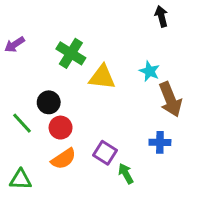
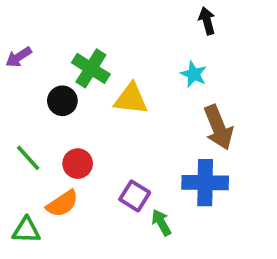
cyan star: (150, 71) -> (194, 74), moved
black circle: (49, 102) -> (62, 101), moved
blue cross: (160, 142) -> (205, 183), size x1.6
orange semicircle: (63, 159) -> (62, 204), moved

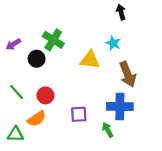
purple arrow: (19, 57) -> (13, 44), moved
yellow triangle: (131, 99) -> (90, 60), moved
purple square: (135, 196) -> (79, 114), turned -35
green arrow: (161, 223) -> (108, 130), moved

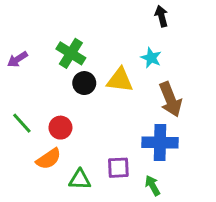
black circle: (37, 59) -> (84, 83), moved
purple square: (79, 114) -> (118, 168), moved
green arrow: (108, 130) -> (153, 186), moved
green triangle: (15, 134) -> (80, 180), moved

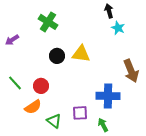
green cross: (71, 53) -> (48, 22), moved
cyan star: (151, 58) -> (118, 28), moved
brown arrow: (170, 99) -> (131, 71), moved
green triangle: (80, 180) -> (54, 121), turned 35

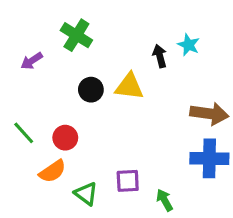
black arrow: (109, 11) -> (160, 56), moved
purple arrow: (12, 40) -> (32, 61), moved
brown arrow: (131, 71) -> (209, 114), turned -60
blue cross: (108, 96) -> (209, 158), moved

